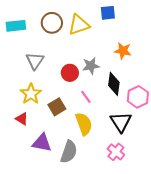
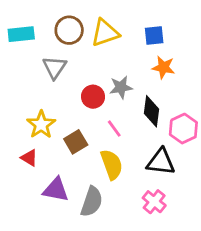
blue square: (108, 13) -> (154, 35), moved
gray triangle: (35, 61) -> (54, 67), moved
black triangle: (121, 122) -> (161, 162), turned -50

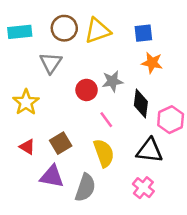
yellow star: (41, 125) -> (26, 102), moved
brown square: (76, 142) -> (61, 143), moved

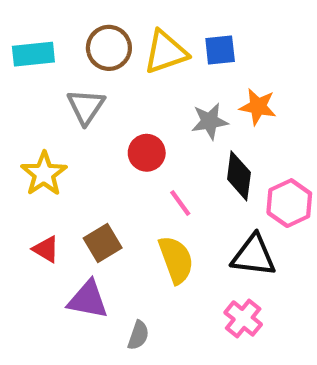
blue square: (143, 33) -> (220, 50), moved
gray star: (112, 81) -> (210, 121), moved
gray semicircle: (85, 188) -> (138, 335), moved, size x0.6

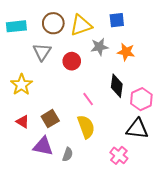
blue square: (220, 50) -> (117, 20), moved
gray star: (210, 121) -> (99, 47), moved
red circle: (147, 153) -> (72, 61), moved
black triangle: (254, 256) -> (137, 129), moved
gray semicircle: (138, 335) -> (68, 154), moved

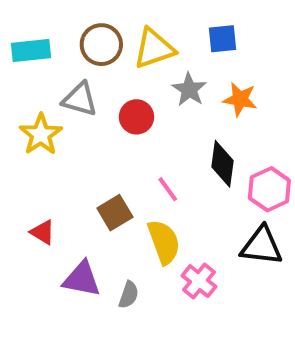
gray star: (99, 47) -> (189, 90), turned -30
gray triangle: (42, 52) -> (80, 99), turned -48
yellow star: (22, 85) -> (41, 134), moved
brown square: (50, 119) -> (115, 213), moved
pink cross: (119, 155) -> (199, 281), moved

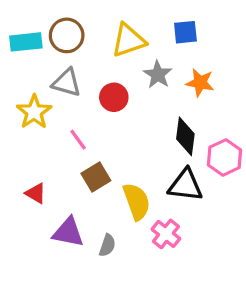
brown circle: (101, 45) -> (67, 35), moved
pink line: (168, 189) -> (78, 140), moved
black triangle: (262, 246) -> (185, 185), moved

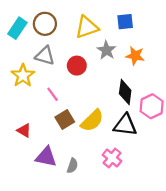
cyan rectangle: (26, 42) -> (17, 28), turned -50
yellow semicircle: (137, 201) -> (92, 121), moved, turned 65

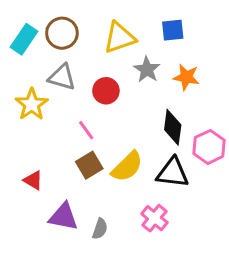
pink line: (53, 94) -> (86, 130), moved

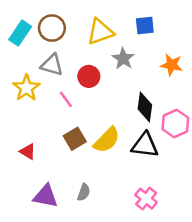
orange star: (186, 77) -> (172, 65), moved
pink line: (86, 130) -> (66, 99), moved
purple triangle: (63, 217) -> (46, 196), moved
pink cross: (154, 218) -> (146, 199), moved

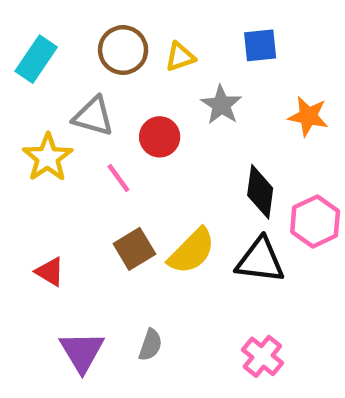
brown circle: (52, 28) -> (123, 50), moved
yellow triangle: (100, 32) -> (180, 57), size x0.6
purple triangle: (46, 196) -> (82, 352), turned 48

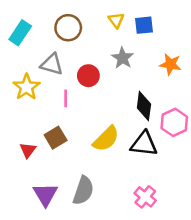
yellow triangle: (180, 57) -> (116, 20), moved, turned -48
pink line: (118, 178) -> (66, 98), turned 36
brown square: (134, 249) -> (56, 138), moved
red triangle: (50, 272) -> (28, 150), turned 36
gray semicircle: (150, 345) -> (83, 191), size x1.6

